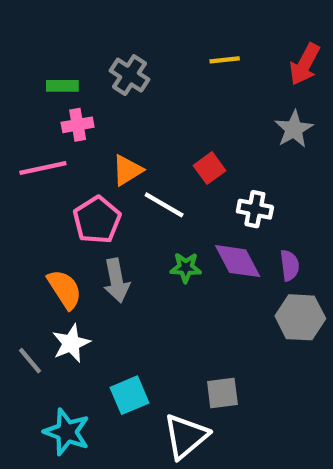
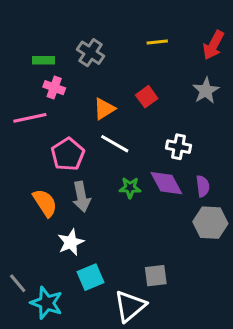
pink cross: (78, 125) -> (54, 88), turned 30
red square: (209, 168) -> (147, 97), moved
orange triangle: (127, 170) -> (104, 109), moved
white star: (71, 343) -> (71, 242), moved
gray line: (30, 361) -> (18, 283), moved

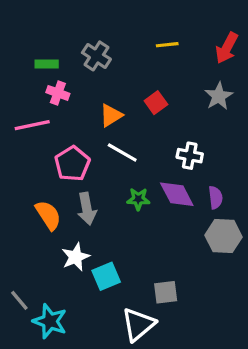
cyan square: (91, 277) -> (106, 276), moved

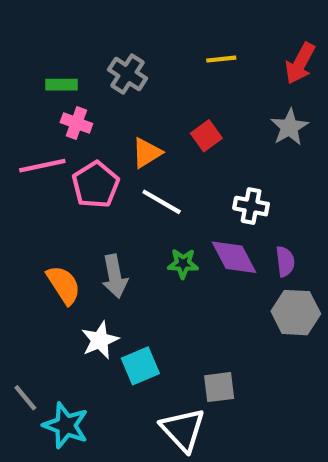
pink pentagon: (72, 164) -> (96, 185), moved
white triangle: (138, 324) -> (183, 430), turned -33

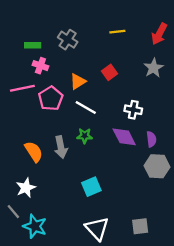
green star: (183, 264) -> (85, 136), moved
white star: (100, 340) -> (26, 188), moved
cyan square: (140, 366) -> (91, 187), moved
gray square: (219, 387) -> (140, 226), moved

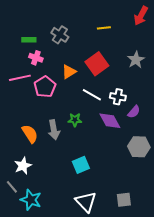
red arrow: (159, 34) -> (141, 16), moved
red square: (109, 72) -> (97, 64), size x1.6
white line: (86, 107) -> (92, 95), moved
purple semicircle: (151, 139) -> (134, 112), moved, turned 48

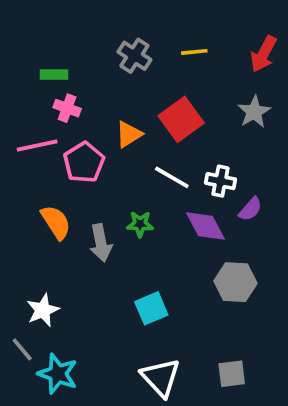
red arrow: (141, 16) -> (264, 54), moved
gray cross: (60, 35) -> (134, 56), moved
orange semicircle: (30, 134) -> (56, 222), moved
gray hexagon: (139, 147) -> (235, 282), moved

